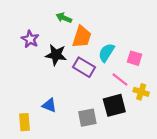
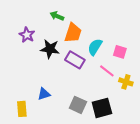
blue triangle: (49, 105) -> (44, 94), turned -40
black square: (114, 105) -> (102, 108), moved
gray square: (87, 118) -> (78, 105), turned 36

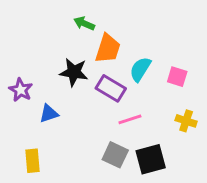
purple star: (27, 35) -> (21, 90), moved
pink line: (107, 71) -> (130, 119), moved, turned -56
blue triangle: (44, 94) -> (49, 114), moved

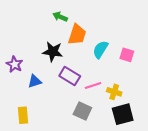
purple rectangle: (111, 88) -> (70, 76), moved
yellow cross: (186, 121) -> (114, 92), moved
black square: (151, 159) -> (123, 114), moved

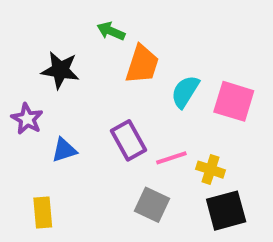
black star: (53, 52) -> (60, 70), moved
pink square: (127, 55) -> (234, 101), size x1.5
purple rectangle: (70, 76) -> (129, 140), turned 30

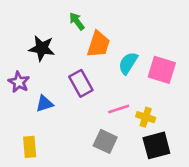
green arrow: (111, 31) -> (77, 21), turned 30
purple rectangle: (129, 140) -> (81, 83), moved

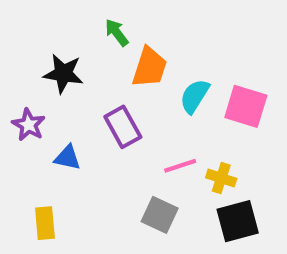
blue triangle: (44, 104) -> (67, 158), turned 30

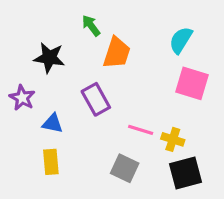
cyan semicircle: (195, 96) -> (181, 40), moved
pink line: (180, 166) -> (141, 130), turned 35
yellow rectangle: (45, 223) -> (51, 162), moved

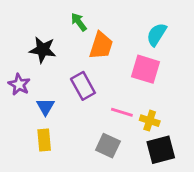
pink square: (192, 83) -> (145, 69), moved
blue triangle: (53, 123) -> (45, 107), turned 48

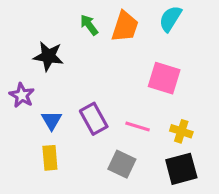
cyan semicircle: (157, 34) -> (170, 19), moved
orange trapezoid: (101, 46) -> (125, 26), moved
purple rectangle: (83, 86) -> (94, 119), moved
yellow cross: (150, 121) -> (181, 131), moved

